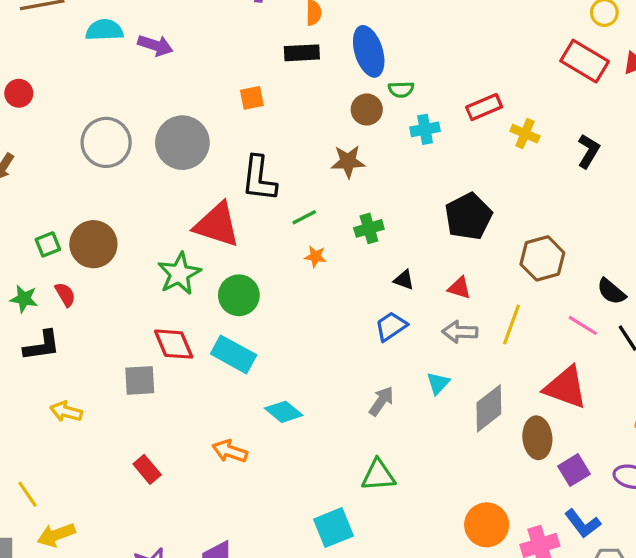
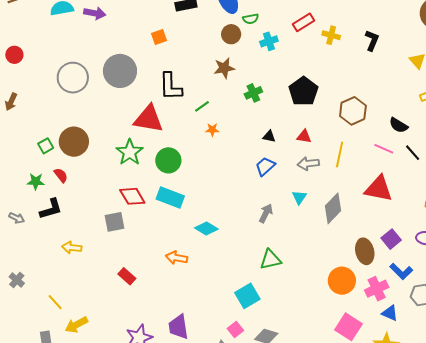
green cross: (369, 228) -> (253, 93), moved
brown ellipse: (537, 438) -> (365, 251), moved

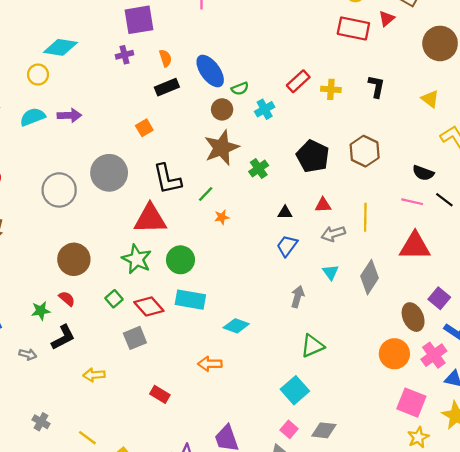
brown star: (224, 68) -> (222, 148), size x1.5
brown hexagon: (353, 111) -> (365, 151), moved
green square: (46, 146) -> (114, 299), moved

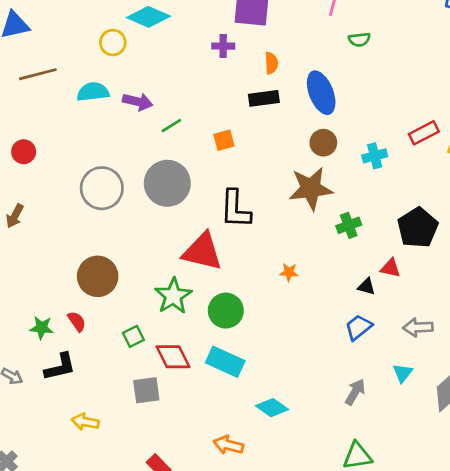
green semicircle: (240, 89) -> (359, 40), moved
green line: (206, 194) -> (171, 126), moved
red triangle: (323, 205) -> (390, 268), moved

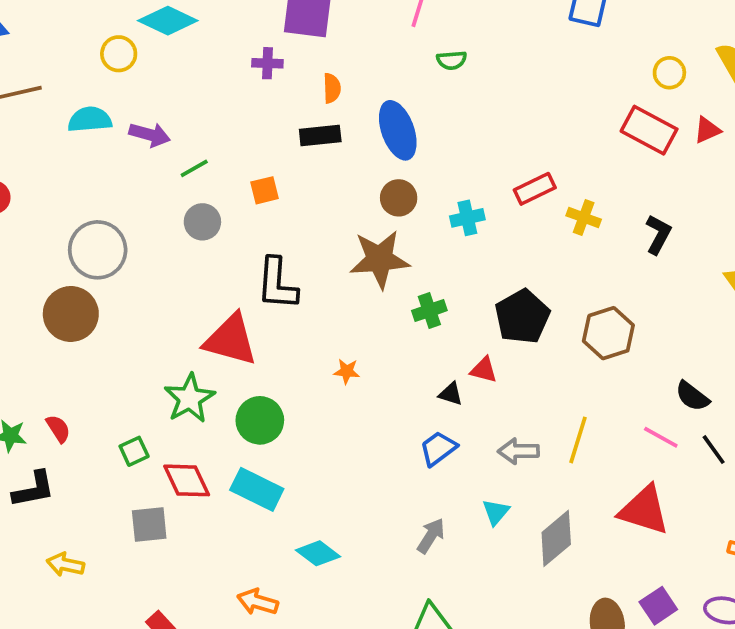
gray circle: (167, 183) -> (202, 222), moved, size x0.6
brown circle: (98, 276) -> (71, 314), moved

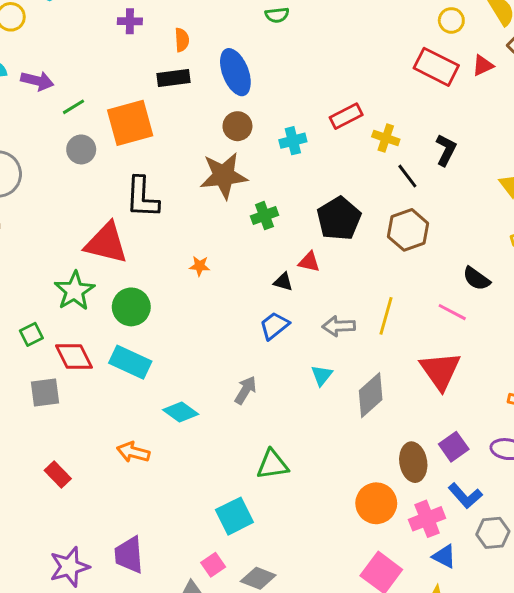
orange square: (265, 190) -> (130, 123), size x2.0
black line: (714, 450) -> (407, 176), moved
red triangle: (644, 510) -> (440, 371), turned 39
gray arrow: (431, 536) -> (246, 390), moved

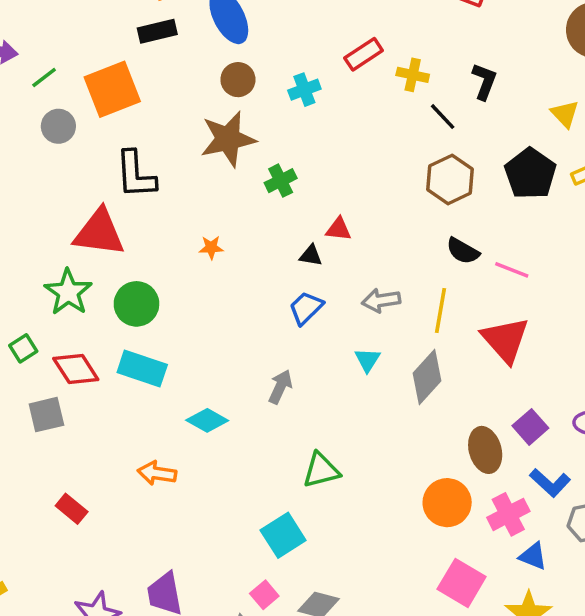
black pentagon: (339, 219) -> (530, 174), moved
black semicircle: (476, 279) -> (463, 251), moved
yellow line: (386, 316) -> (441, 311), moved

